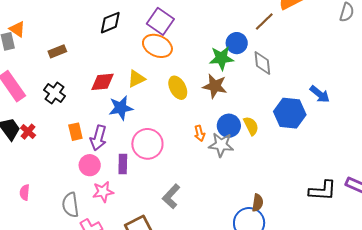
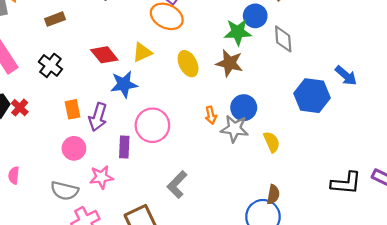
red diamond: (102, 82) -> (104, 55), turned 55
yellow semicircle: (251, 126) -> (272, 142), moved
pink circle: (90, 165) -> (74, 148), moved
gray semicircle: (70, 205) -> (65, 191), turned -70

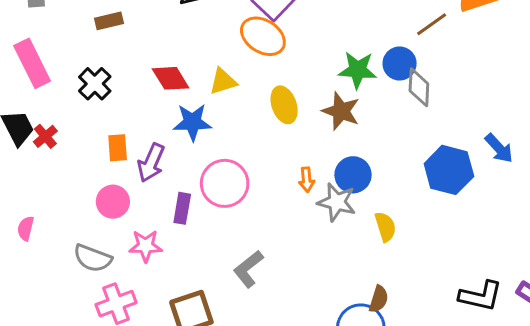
blue circle: (255, 16) -> (400, 63), moved

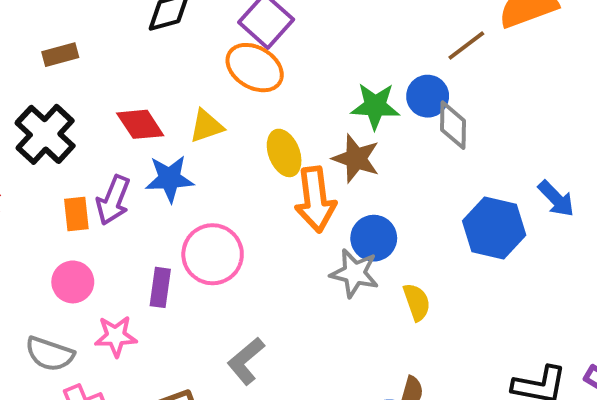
black cross: (95, 84) -> (45, 134), size x1.4
purple arrow: (151, 163) -> (113, 200), moved
orange arrow: (307, 180) -> (315, 199), moved, size x2.0

